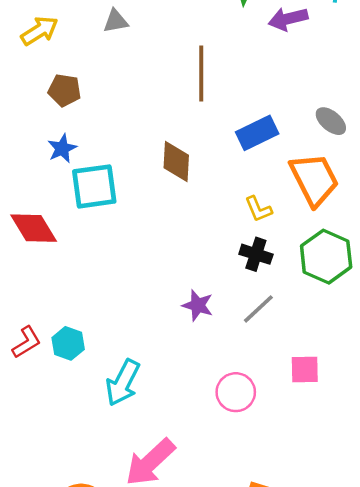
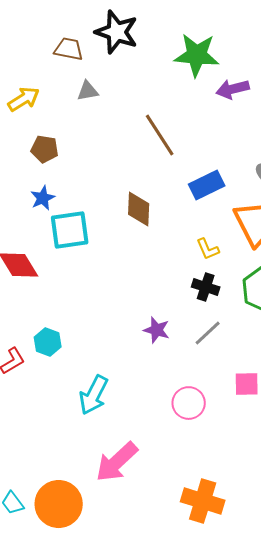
brown line: (201, 74) -> (160, 135), turned -33
cyan hexagon: (68, 343) -> (48, 342), moved

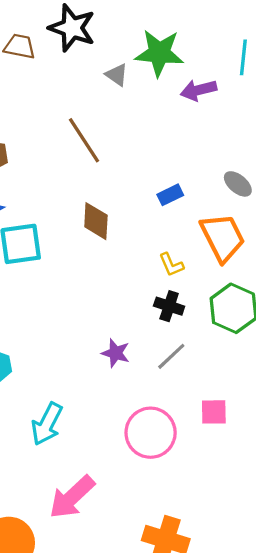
gray triangle: (88, 91) -> (117, 75), moved, turned 45
brown line: (160, 135) -> (84, 140), moved
blue rectangle: (207, 185) -> (170, 195), size x0.7
pink circle: (189, 403) -> (151, 433), size x1.4

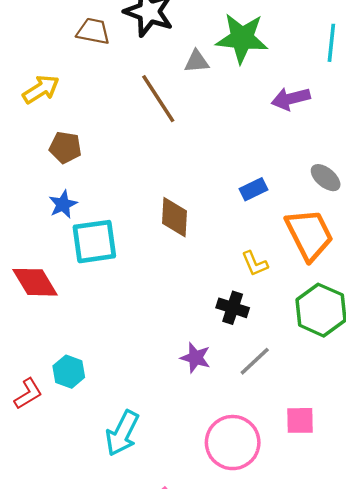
gray triangle: (117, 75) -> (197, 61), turned -40
purple arrow: (199, 90) -> (291, 99), moved
brown line: (84, 140) -> (158, 99), moved
black cross: (169, 306) -> (233, 308), moved

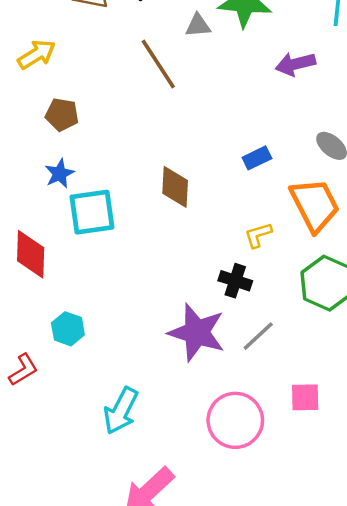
yellow L-shape: (255, 264) -> (258, 235), turned 96
red diamond: (35, 282) -> (31, 254), turned 33
purple star: (195, 358) -> (197, 332), size x1.8
cyan hexagon: (69, 372) -> (68, 329), moved

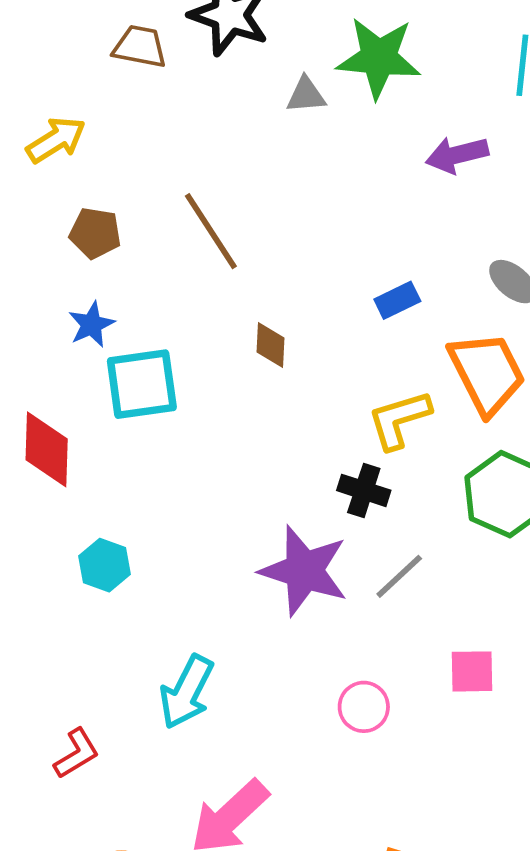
brown line: (158, 64) -> (211, 231), moved
brown diamond: (175, 187) -> (271, 345), size x0.7
yellow L-shape: (258, 235) -> (399, 420), size x1.5
red L-shape: (23, 370) -> (77, 753), moved
pink circle: (235, 420) -> (364, 707), size x0.6

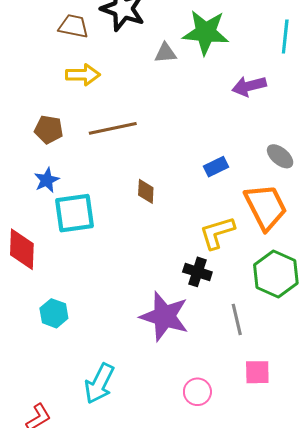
yellow arrow: (56, 140) -> (83, 75), moved, turned 32
brown line: (211, 231) -> (113, 128), turned -69
gray line: (399, 576) -> (237, 319), moved, turned -60

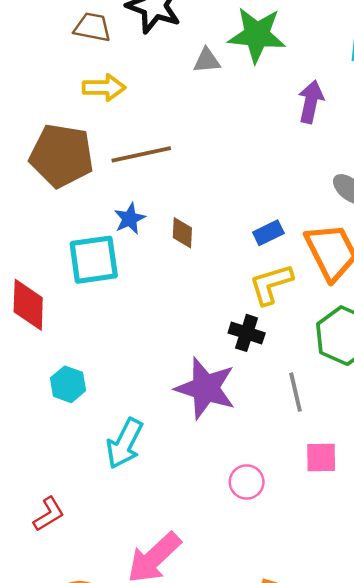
purple arrow: (249, 86) -> (311, 102), turned 116
brown pentagon: (49, 129) -> (62, 156), size x1.8
blue rectangle: (216, 167) -> (268, 233), moved
blue star: (47, 180) -> (130, 219), moved
cyan arrow: (99, 384) -> (125, 443), moved

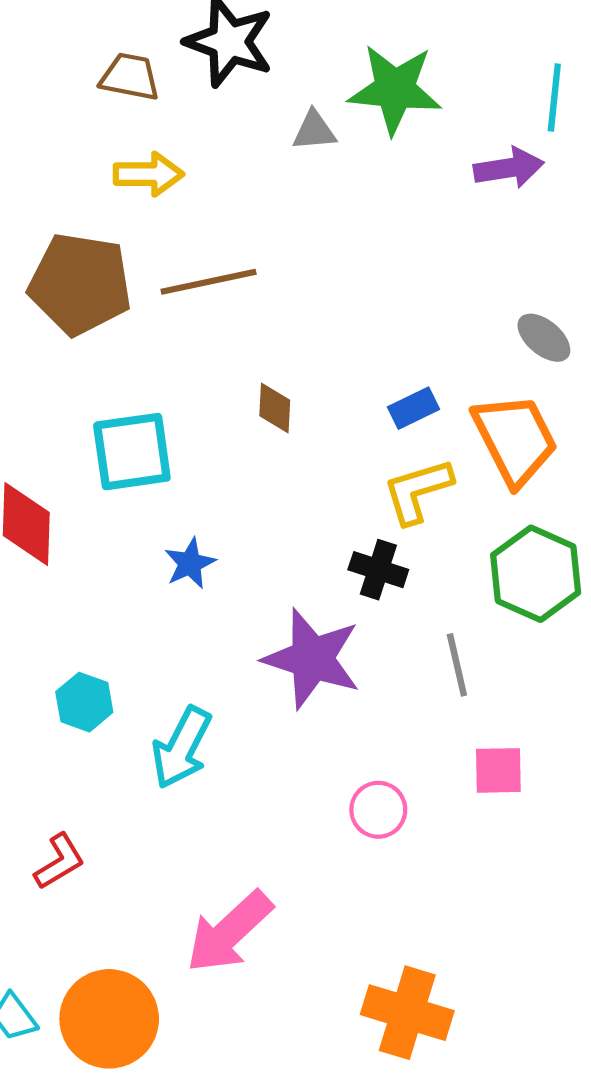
purple arrow: (311, 102) -> (509, 168), moved, turned 69
blue star: (130, 219) -> (190, 563), moved
cyan hexagon: (68, 384) -> (84, 702), moved

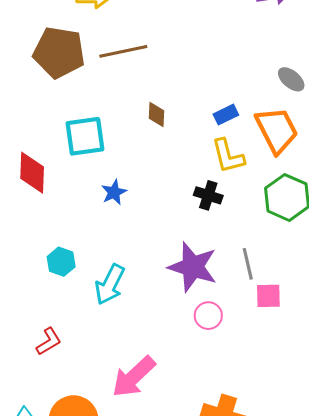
yellow L-shape: (418, 491) -> (228, 156), turned -87
purple star: (312, 659) -> (193, 267), moved
gray line: (457, 665) -> (248, 264), moved

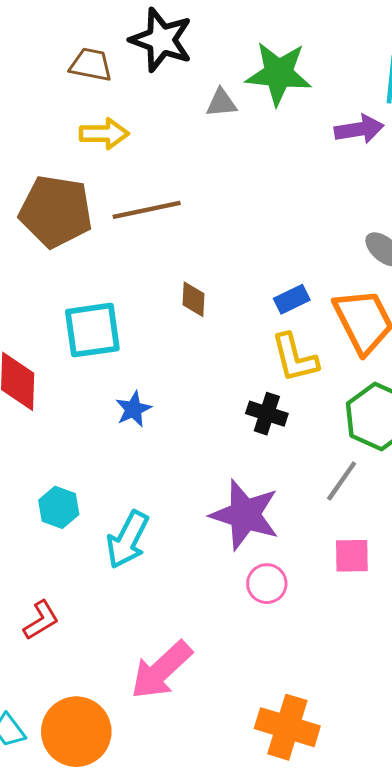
gray line: (248, 264) -> (342, 481), moved, turned 48

